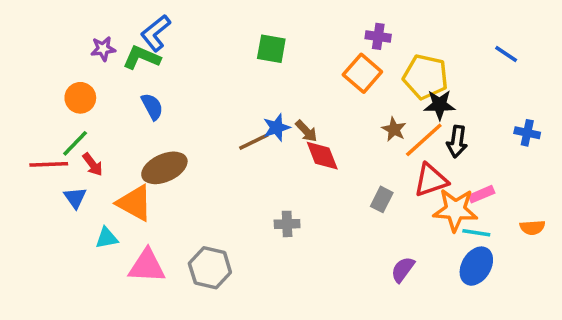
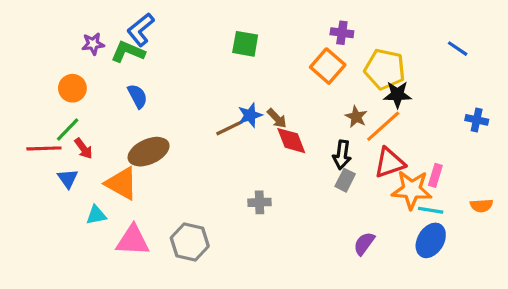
black arrow: (457, 142) -> (342, 155), moved
pink rectangle: (482, 194) -> (435, 175), turned -50

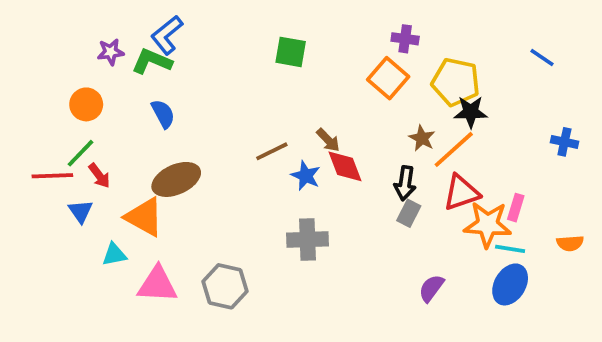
blue star: (250, 115) -> (306, 176), moved, turned -30
gray cross: (260, 202) -> (308, 239), size x1.5

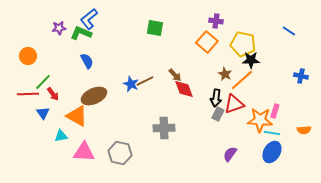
orange circle: (86, 104) -> (28, 56), moved
blue star: (306, 176) -> (131, 84), moved
red triangle: (461, 193) -> (234, 104), moved

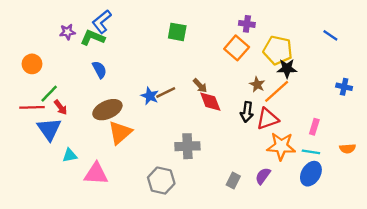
blue triangle: (43, 113) -> (49, 129), size x1.6
gray rectangle: (218, 114) -> (233, 181), moved
orange triangle: (77, 116) -> (120, 133), moved, turned 50
orange star: (260, 120) -> (281, 146), moved
gray hexagon: (120, 153) -> (161, 181), moved

